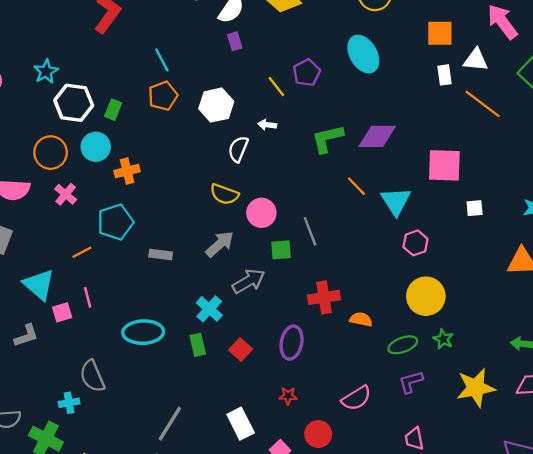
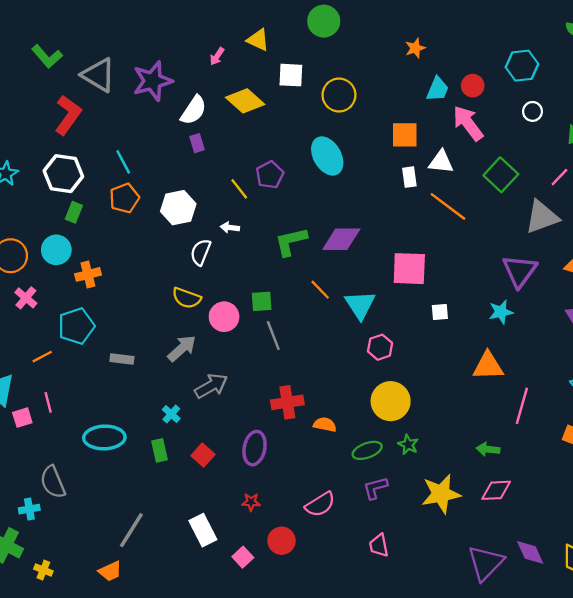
white hexagon: (74, 103) -> (63, 174), moved
green square: (281, 250) -> (262, 301), moved
cyan cross: (209, 309) -> (171, 414), size x0.7

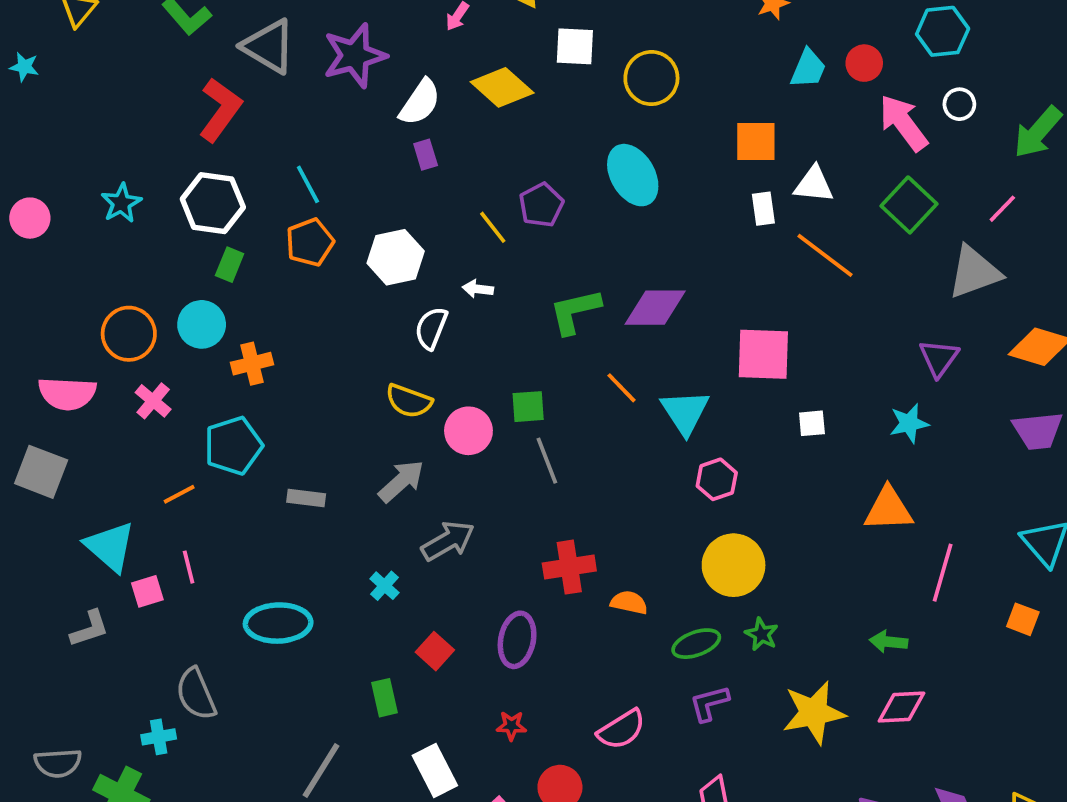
pink arrow: (468, 123) -> (903, 123), moved
purple triangle: (520, 271) -> (939, 358), size x0.7
green rectangle: (160, 450) -> (384, 698), moved

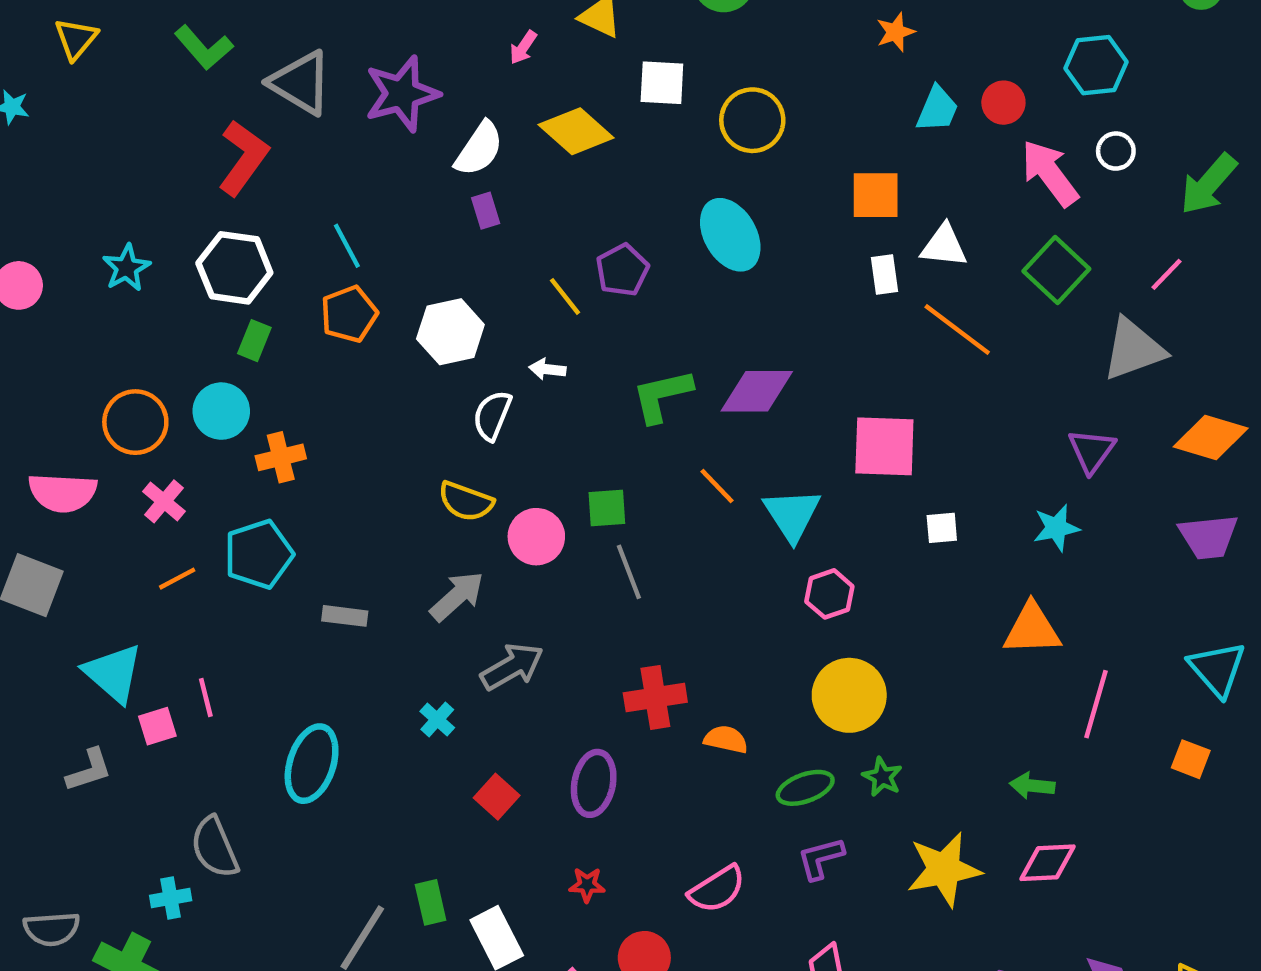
orange line: (179, 494) -> (177, 579), moved
cyan ellipse: (278, 623) -> (312, 764), turned -70
green rectangle: (384, 698) -> (431, 902), moved

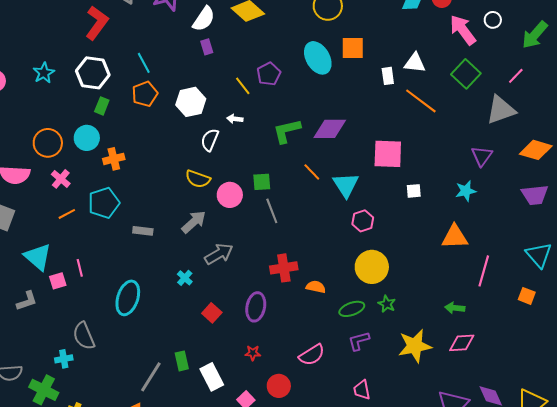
orange square: (876, 195) -> (353, 48), moved

